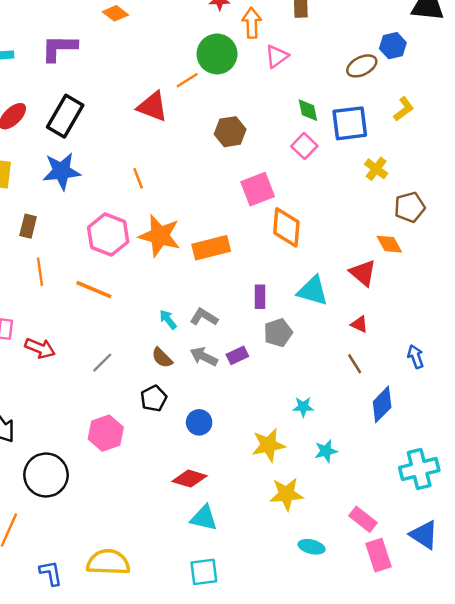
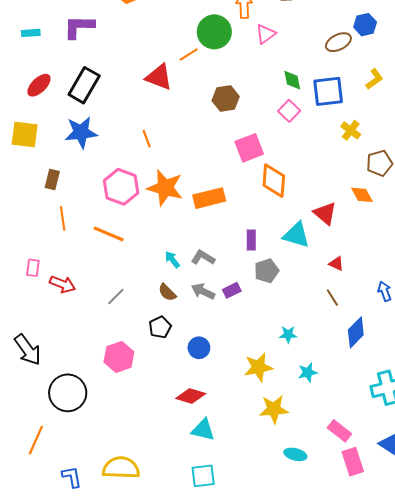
red triangle: (363, 273) -> (325, 213), moved

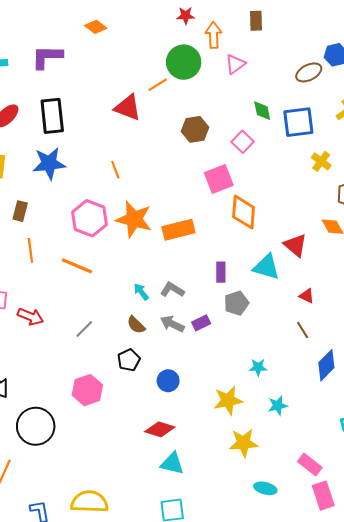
black rectangle: (84, 85) -> (52, 116), turned -36
pink square: (289, 111) -> (243, 142), moved

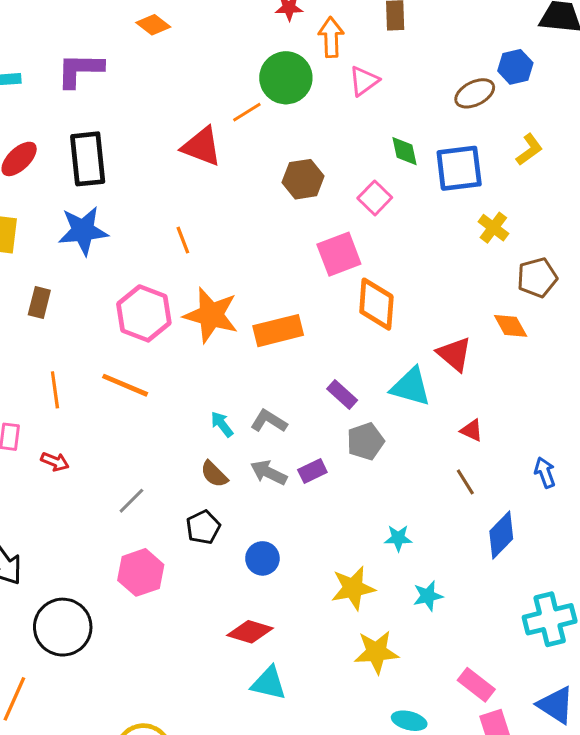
orange line: (30, 250) -> (55, 390), moved
purple rectangle: (221, 272) -> (342, 395), turned -48
red arrow: (30, 317) -> (55, 462), size x0.7
gray line: (84, 329) -> (131, 501), moved

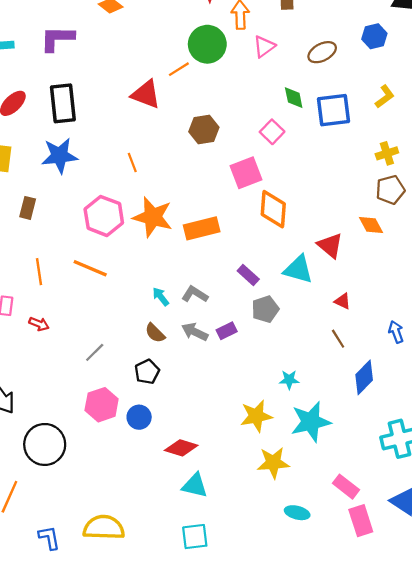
brown ellipse: (475, 93) -> (322, 52), moved
brown hexagon: (303, 179) -> (204, 129), moved
yellow cross: (493, 228) -> (387, 153), moved, turned 35
blue circle: (262, 558) -> (139, 417), moved
cyan star: (428, 596) -> (311, 422), size x1.8

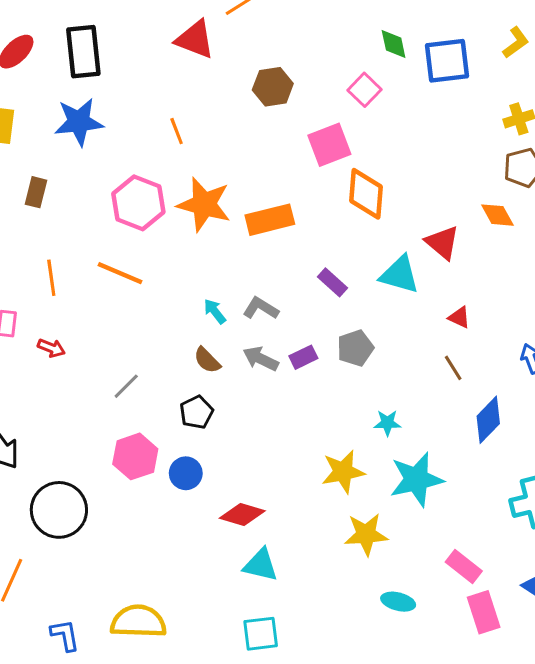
gray pentagon: (265, 309) -> (355, 348), moved

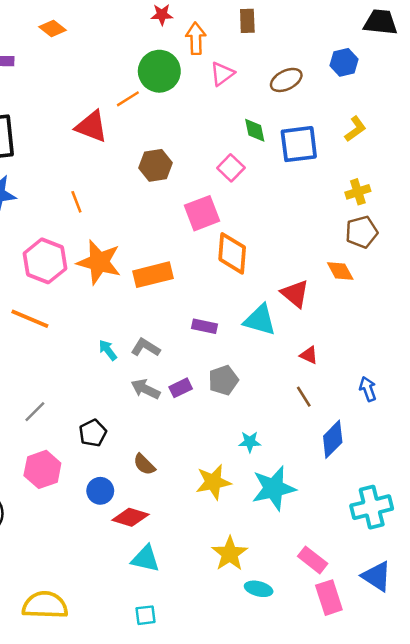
purple rectangle: (332, 282) -> (205, 326), turned -30
brown semicircle: (207, 360) -> (144, 464), moved
blue circle: (186, 473) -> (100, 491), moved
yellow star: (366, 534) -> (230, 554), moved, turned -30
cyan square: (261, 634) -> (145, 615), size x0.7

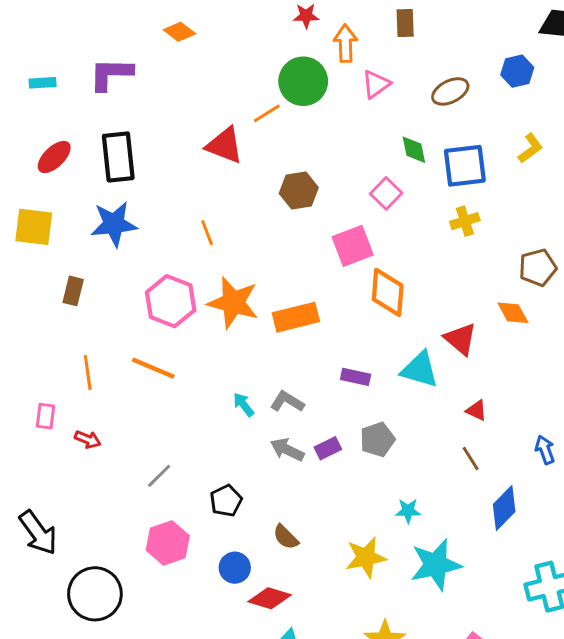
yellow cross: (358, 192) -> (465, 221), moved

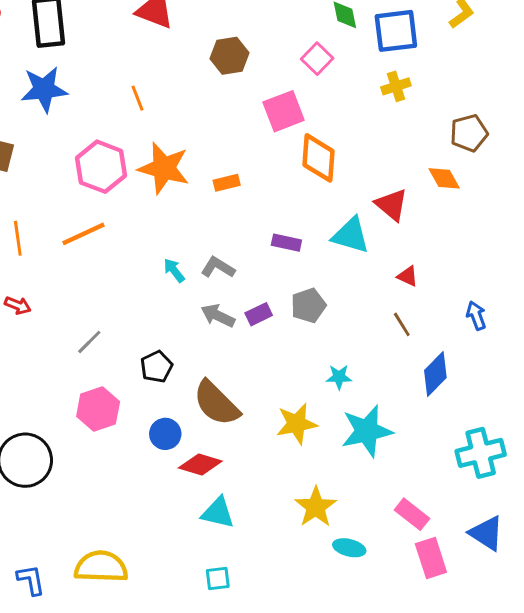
orange rectangle: (296, 317) -> (227, 183), size x0.6
orange line: (153, 368) -> (84, 234), turned -48
brown semicircle: (286, 537) -> (216, 403), size x1.8

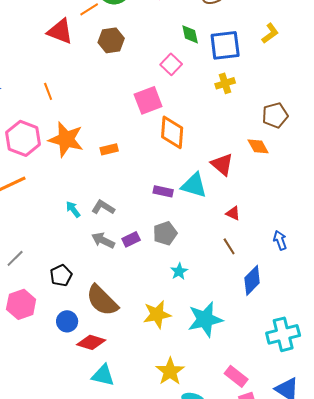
brown hexagon: (230, 56) -> (111, 40), moved
purple rectangle: (286, 243) -> (163, 191), moved
cyan star: (339, 377) -> (179, 271), moved, turned -30

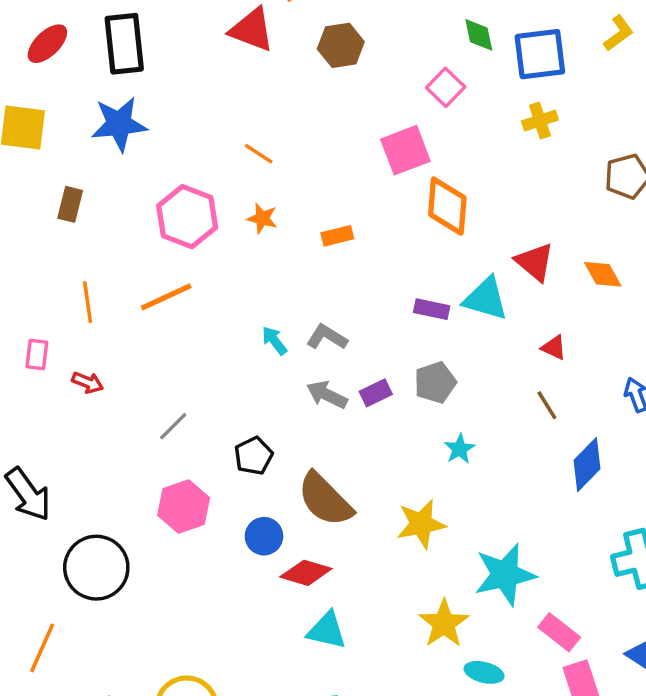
orange line: (48, 91) -> (259, 154), moved, turned -36
orange star: (66, 139) -> (262, 218), size x0.5
orange diamond: (258, 146) -> (603, 274), moved
cyan star: (205, 319) -> (505, 575), moved

